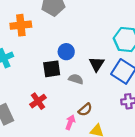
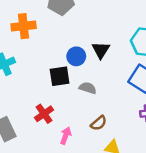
black triangle: (97, 64) -> (101, 50), moved
pink arrow: (70, 122) -> (66, 136), moved

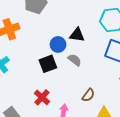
black triangle: (101, 50) -> (77, 35), turned -42
gray semicircle: (88, 88) -> (75, 60), moved, turned 32

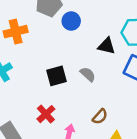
black triangle: (77, 35) -> (107, 46), moved
blue circle: (58, 44) -> (71, 21), moved

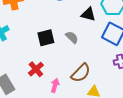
brown semicircle: (100, 117) -> (81, 73), size x1.5

